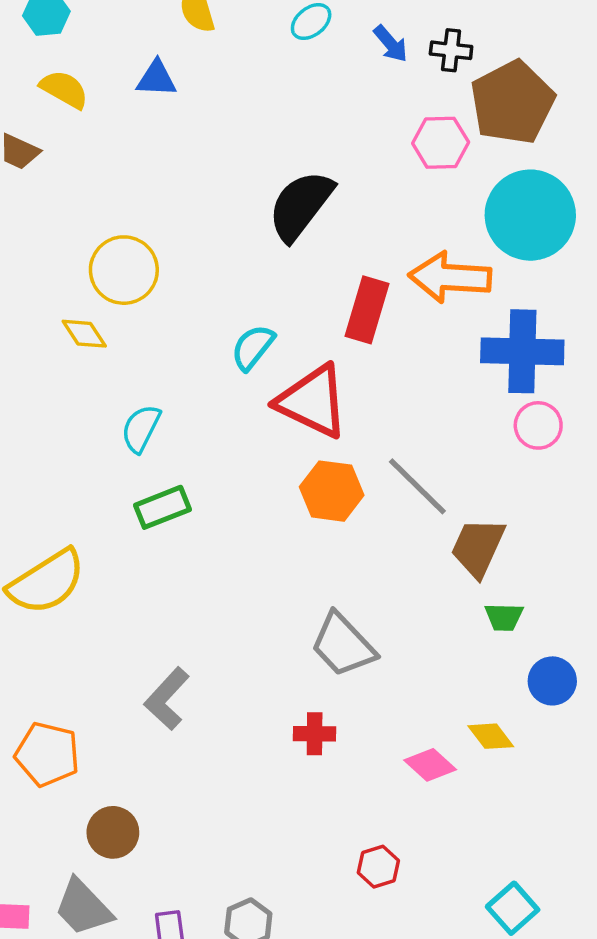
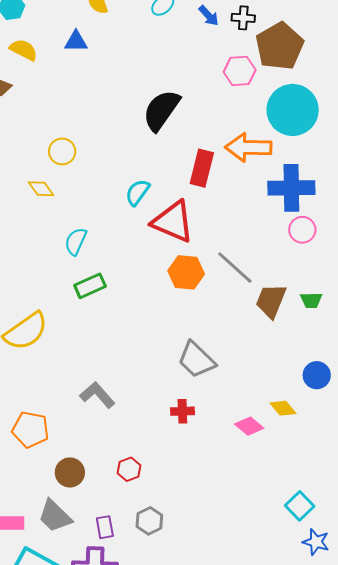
yellow circle: (124, 270) -> (62, 151), size x0.7
green trapezoid: (504, 617) -> (311, 300), moved
gray L-shape: (167, 699) -> (97, 395), turned 99
red hexagon: (378, 867) -> (129, 469), moved

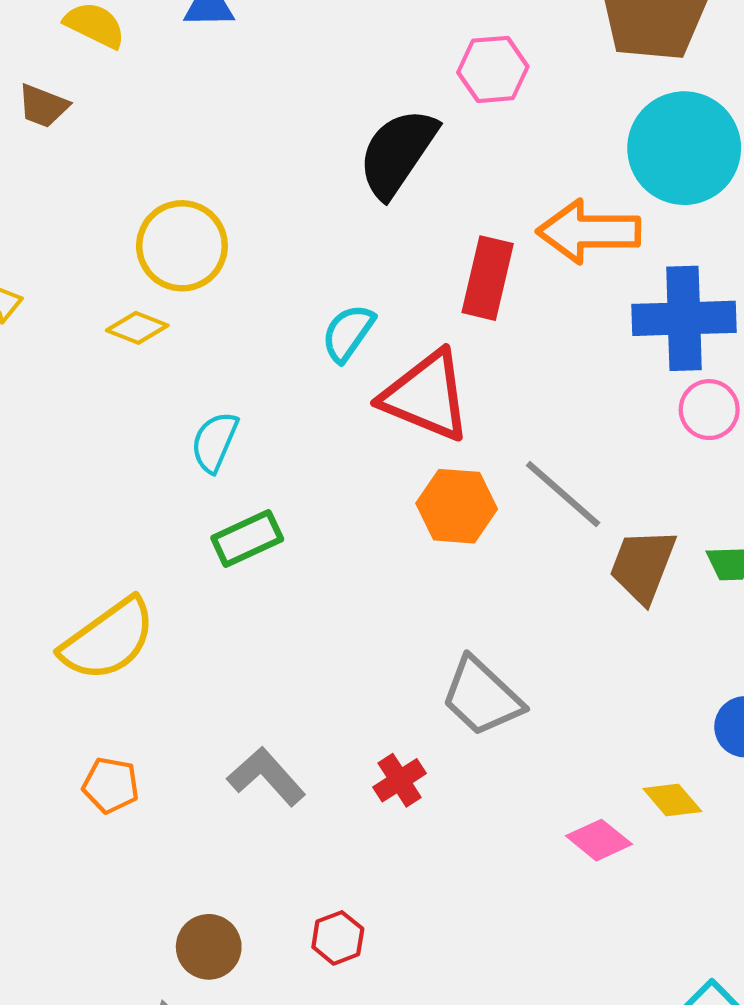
pink hexagon: (240, 71) -> (493, 69), moved
yellow circle: (62, 151) -> (182, 246), size x1.5
yellow diamond: (41, 189) -> (137, 328), turned -32
red cross: (182, 411) -> (400, 780), moved, turned -30
orange pentagon: (30, 430) -> (111, 785), moved, size x0.7

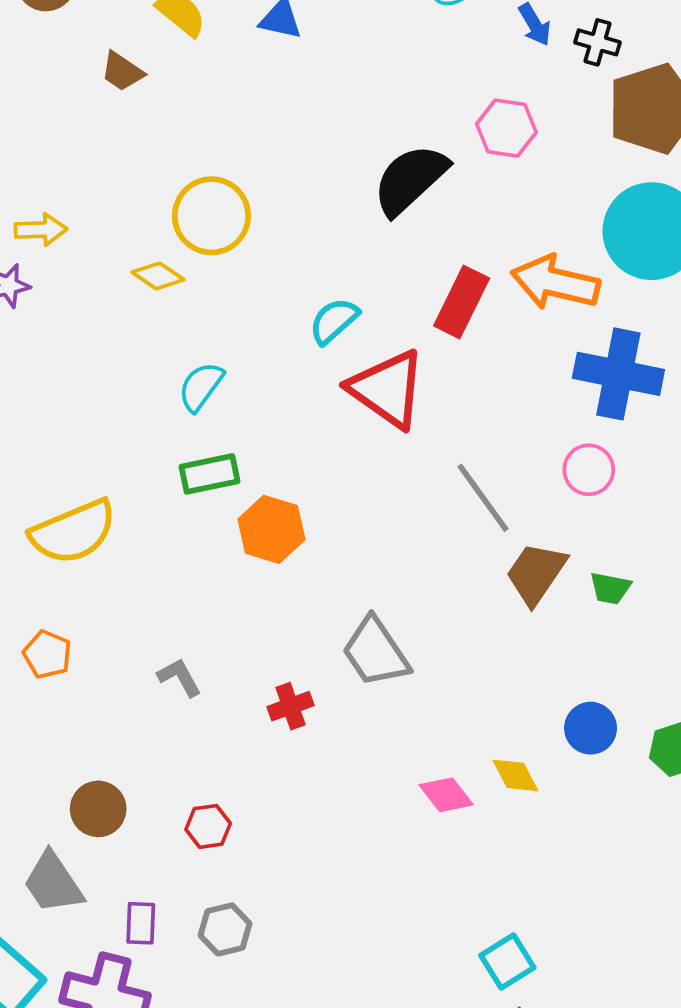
pink circle: (709, 410) -> (589, 470), moved
orange hexagon: (457, 506) -> (271, 529), moved
gray L-shape: (266, 777) -> (179, 677), size x0.7

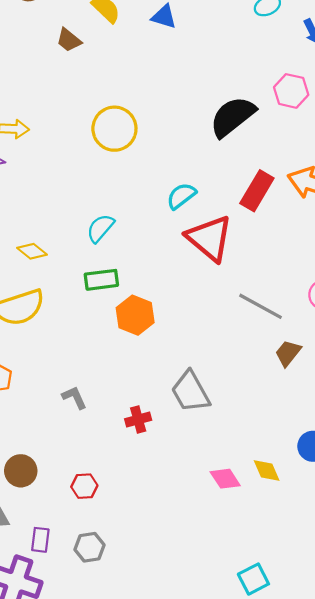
yellow diamond: (158, 276) -> (32, 251), moved
gray line: (483, 498) -> (260, 306), turned -30
brown trapezoid: (536, 573) -> (288, 353), size x0.7

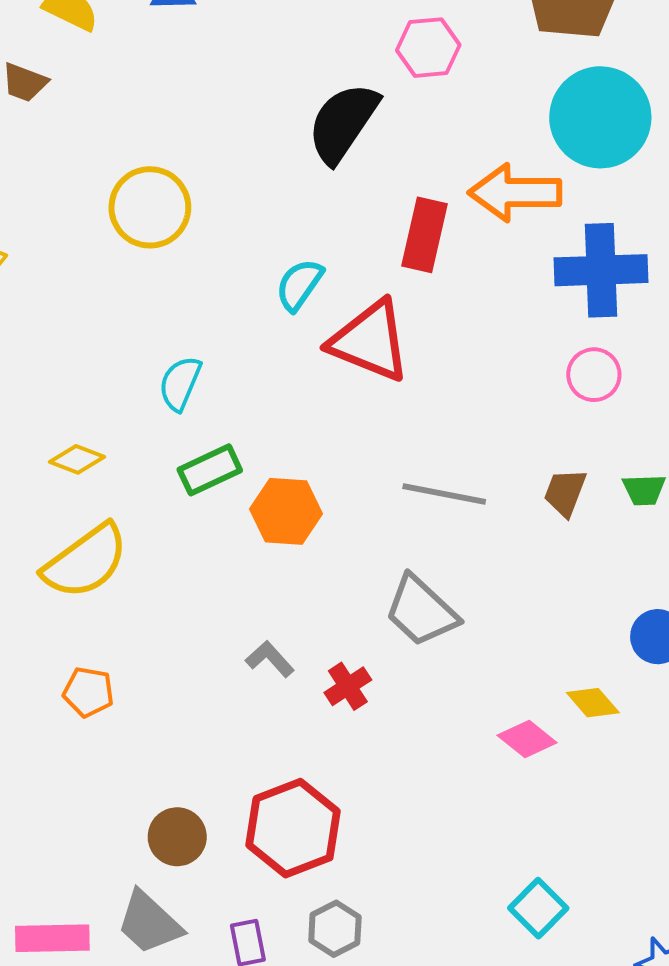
gray line: (260, 306) -> (444, 494), moved
gray L-shape: (74, 397) -> (270, 659), moved
red hexagon: (84, 486) -> (293, 828), size x2.0
cyan square: (253, 579) -> (538, 908), moved

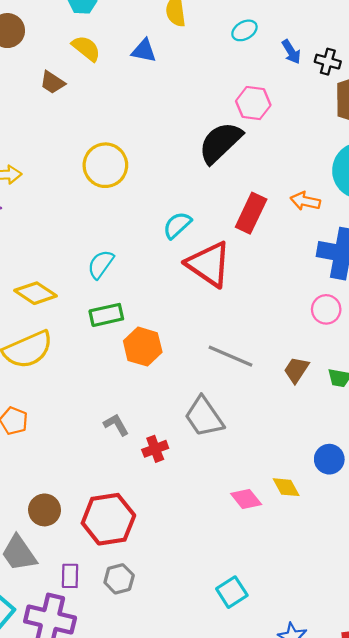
pink hexagon: (428, 48) -> (253, 103), moved
orange arrow: (515, 193) -> (305, 201), size x0.6
yellow diamond: (77, 459) -> (36, 293), size x1.4

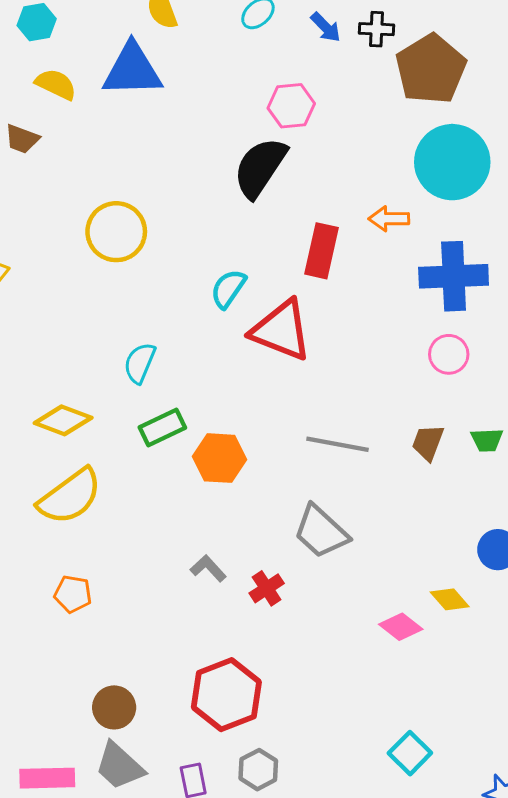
blue triangle: (144, 51) -> (132, 70), size x1.8
brown circle: (45, 510) -> (114, 707), moved

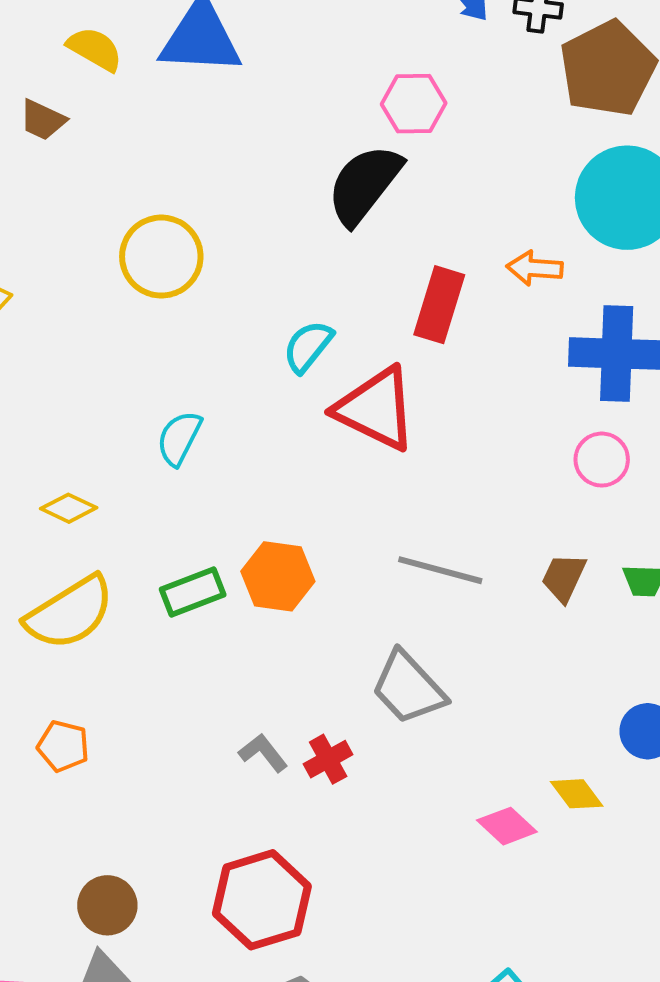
yellow diamond: (63, 420) -> (69, 508), size x0.7
green rectangle: (162, 427) -> (193, 592), moved
gray L-shape: (208, 568) -> (263, 753), moved

